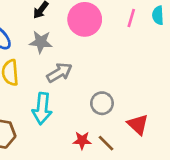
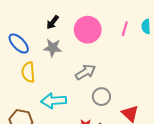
gray arrow: (59, 73) -> (86, 72), moved
cyan arrow: (42, 109) -> (54, 101), turned 80

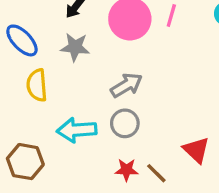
pink line: (125, 29) -> (171, 16), moved
gray circle: (101, 97) -> (125, 123), moved

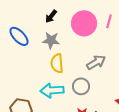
yellow semicircle: (37, 85) -> (57, 63), moved
gray arrow: (127, 85) -> (96, 62), moved

